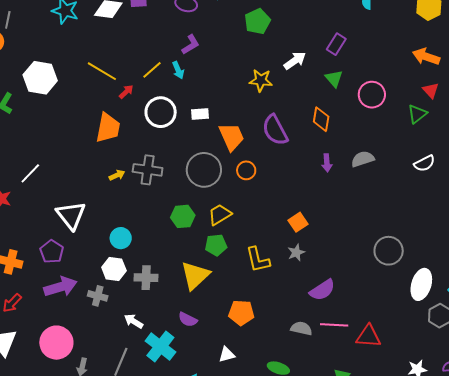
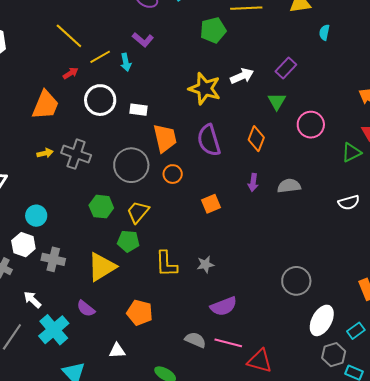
purple L-shape: (191, 45) -> (143, 40), turned 60
yellow line: (102, 71) -> (69, 36), moved
yellow star: (261, 80) -> (205, 89), size x1.4
yellow trapezoid: (220, 214) -> (138, 212), turned -30
orange square: (298, 222) -> (211, 204), moved

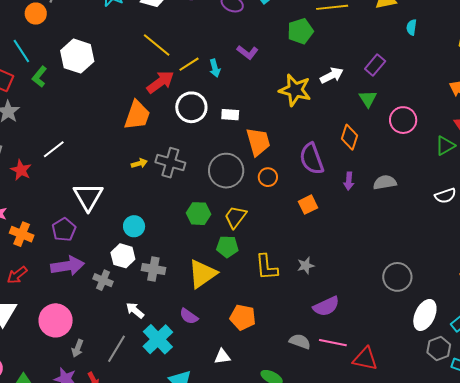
purple L-shape: (143, 40) -> (247, 52), moved
red arrow: (71, 73) -> (160, 82), size x1.8
purple semicircle: (209, 140) -> (312, 159), moved

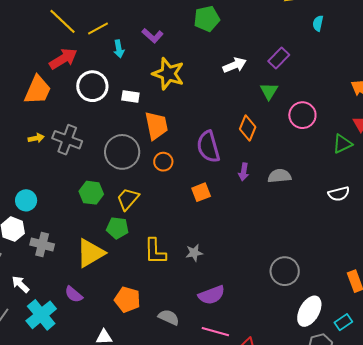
yellow line: (189, 64) -> (98, 28), moved
yellow star: (295, 90) -> (168, 74), moved
gray semicircle: (300, 341) -> (169, 317), moved

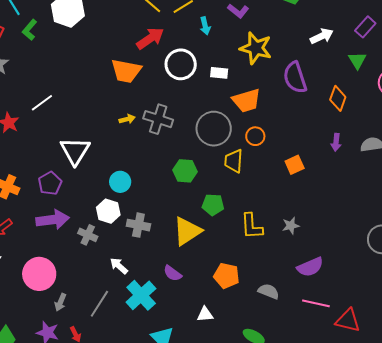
orange trapezoid: (38, 90) -> (126, 71), turned 80
orange trapezoid: (156, 126) -> (247, 101), turned 88
purple semicircle: (208, 147) -> (295, 78), moved
yellow trapezoid: (128, 199) -> (234, 161), moved, turned -35

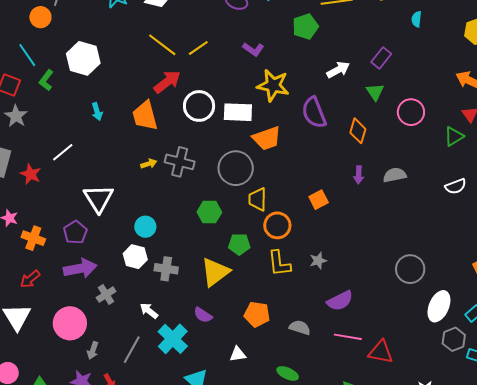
cyan arrow: (205, 26) -> (97, 111), moved
orange trapezoid: (126, 71) -> (145, 116), turned 68
white rectangle: (219, 73) -> (238, 112), size x1.6
orange circle: (255, 136) -> (277, 225), moved, size x1.4
gray cross: (88, 235) -> (106, 295), moved, turned 36

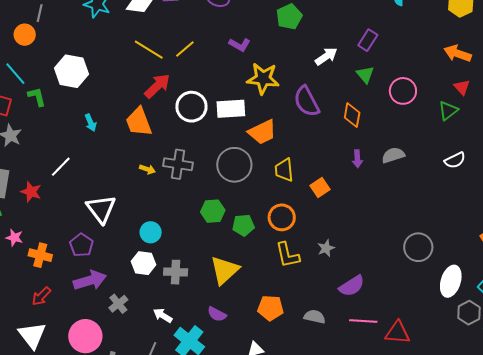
green L-shape: (46, 80) -> (37, 97), turned 135
yellow arrow: (149, 164) -> (147, 169), turned 42
yellow trapezoid: (258, 199) -> (284, 170), moved
green pentagon: (239, 244) -> (243, 225), moved

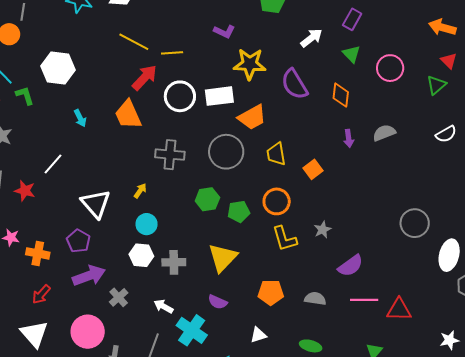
yellow line: (185, 49) -> (172, 53), moved, turned 40
yellow arrow: (147, 169) -> (140, 191), moved, turned -70

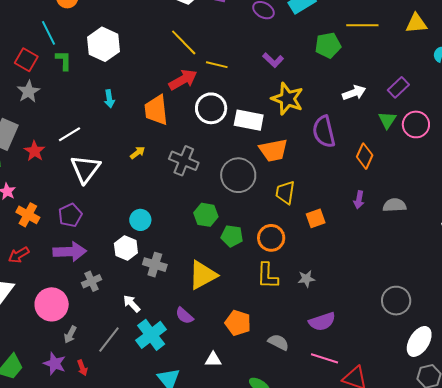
pink circle: (390, 68) -> (416, 124), moved
yellow arrow: (140, 191) -> (137, 153), moved
white triangle: (96, 204) -> (85, 169), moved

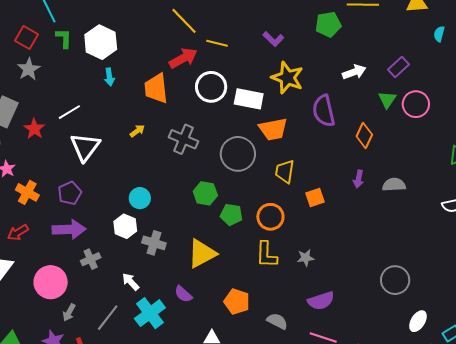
white hexagon: (103, 44) -> (101, 42), moved
white ellipse: (419, 341) -> (418, 321), size x0.7

